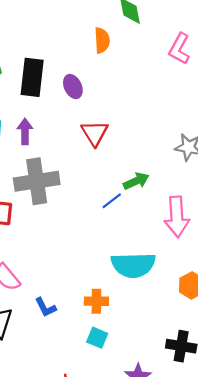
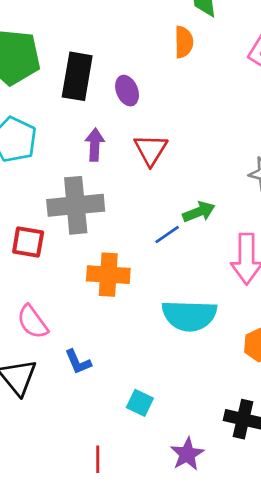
orange semicircle: (102, 40) -> (184, 42), moved
purple arrow: (25, 131) -> (95, 145), moved
orange cross: (96, 301) -> (108, 275), moved, size x1.4

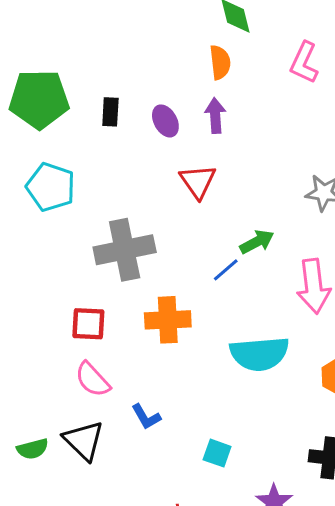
black rectangle: (77, 76) -> (110, 112), size x0.6
purple arrow: (95, 145) -> (215, 116), moved
red square: (28, 242) -> (88, 324), moved

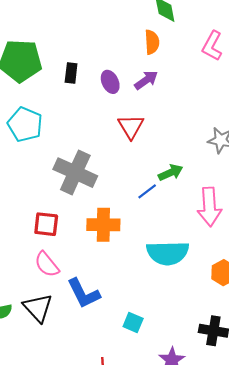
purple arrow: (215, 116) -> (146, 80), turned 55
gray cross: (125, 250) -> (75, 173), turned 33
blue L-shape: (146, 417) -> (84, 293), size x1.6

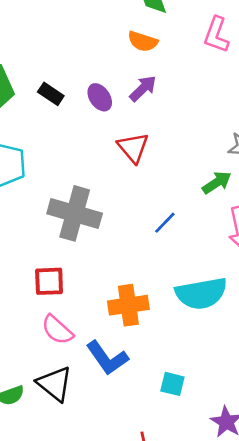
orange semicircle: (152, 42) -> (143, 41), turned 120
black rectangle: (71, 73) -> (51, 94), turned -54
green arrow: (171, 173) -> (217, 183), moved
orange cross: (103, 225) -> (128, 305), moved

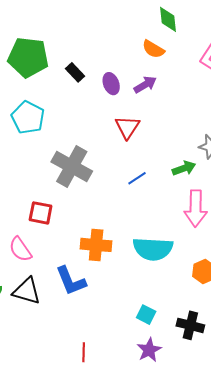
blue line: (165, 223) -> (137, 178), moved
pink semicircle: (57, 330) -> (20, 249), moved
black triangle: (55, 384) -> (27, 291), turned -36
cyan square: (172, 384) -> (146, 315), moved

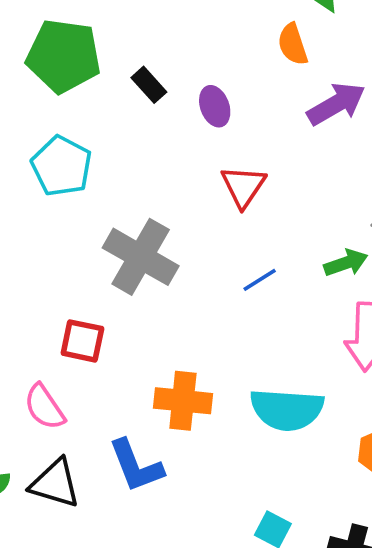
orange semicircle: (153, 49) -> (293, 44), turned 40
purple arrow: (145, 85) -> (336, 104), moved, size x1.4

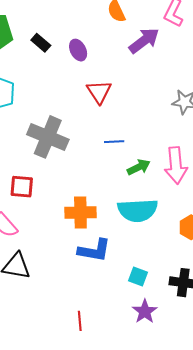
green arrow: (346, 263) -> (139, 167), moved
blue line: (260, 280) -> (114, 142), turned 36
blue L-shape: (136, 466) -> (94, 250), moved, turned -52

